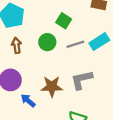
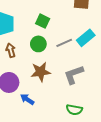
green square: (64, 21) -> (43, 21), moved
brown star: (52, 87) -> (41, 72), moved

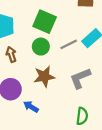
green square: (43, 21) -> (45, 22), size x1.5
green semicircle: (74, 110) -> (82, 116), turned -91

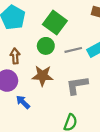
brown arrow: (11, 54) -> (15, 56), moved

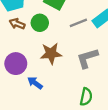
green circle: (46, 46) -> (40, 23), moved
brown arrow: (15, 56) -> (17, 24), moved, turned -56

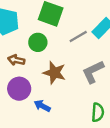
brown arrow: (17, 24) -> (16, 60), moved
brown star: (51, 53) -> (54, 73), turned 30

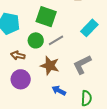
gray line: (78, 36) -> (56, 40), moved
blue arrow: (42, 106) -> (59, 90), moved

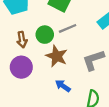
green circle: (36, 40) -> (45, 35), moved
brown arrow: (18, 55) -> (22, 40), turned -120

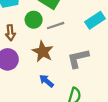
green circle: (45, 35) -> (34, 20), moved

